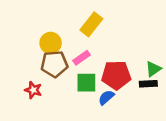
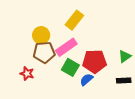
pink rectangle: (82, 58) -> (66, 47), size x1.5
green square: (86, 83) -> (70, 67), turned 30
black rectangle: (148, 84) -> (124, 81), moved

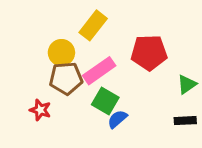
yellow rectangle: (74, 20) -> (93, 25), moved
red pentagon: (94, 61) -> (149, 53), moved
blue semicircle: (86, 80) -> (117, 119), moved

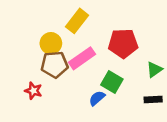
green square: (105, 101) -> (112, 82), moved

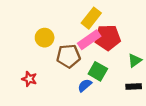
yellow rectangle: (77, 21) -> (91, 18), moved
pink rectangle: (82, 58) -> (89, 40), moved
brown pentagon: (55, 65) -> (68, 56), moved

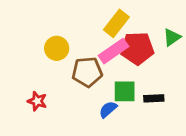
green triangle: (135, 60) -> (172, 37), moved
green square: (98, 71) -> (125, 91), turned -30
black rectangle: (134, 86) -> (154, 98), moved

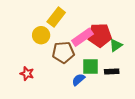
yellow rectangle: (116, 23) -> (56, 17), moved
green triangle: (172, 37) -> (116, 45), moved

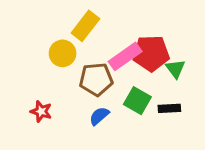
green triangle: (116, 45) -> (175, 69), turned -32
green square: (91, 66) -> (137, 101), turned 30
blue semicircle: (78, 80) -> (99, 116), moved

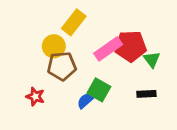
brown pentagon: (96, 79) -> (62, 66), moved
green square: (137, 101) -> (99, 90), moved

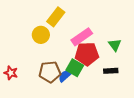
red pentagon: (131, 46) -> (87, 54), moved
brown pentagon: (62, 66) -> (50, 72), moved
red star: (35, 97) -> (11, 73), moved

